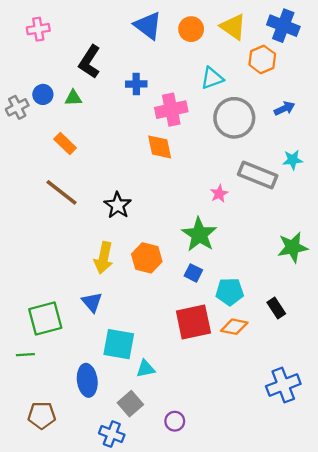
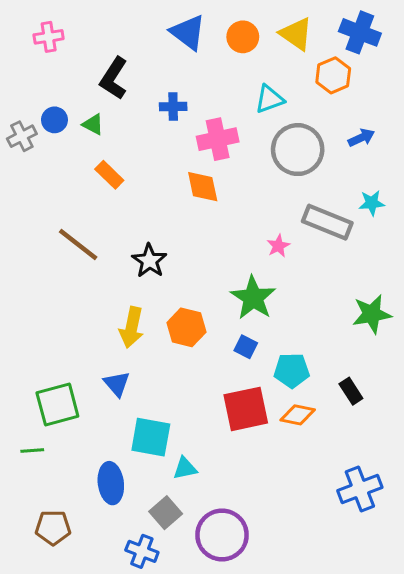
green triangle: (73, 98) -> (93, 124), turned 30
orange rectangle: (65, 143) -> (109, 175), moved
purple circle: (175, 421) -> (222, 535), size x2.0

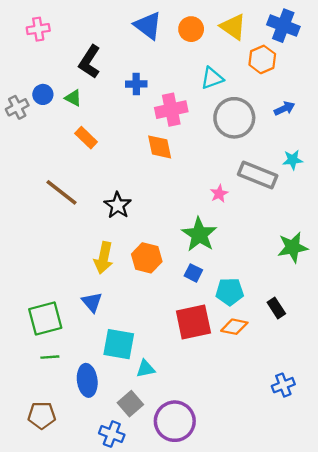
green line: (32, 450) -> (50, 357), moved
blue cross: (360, 489) -> (283, 385), size x0.7

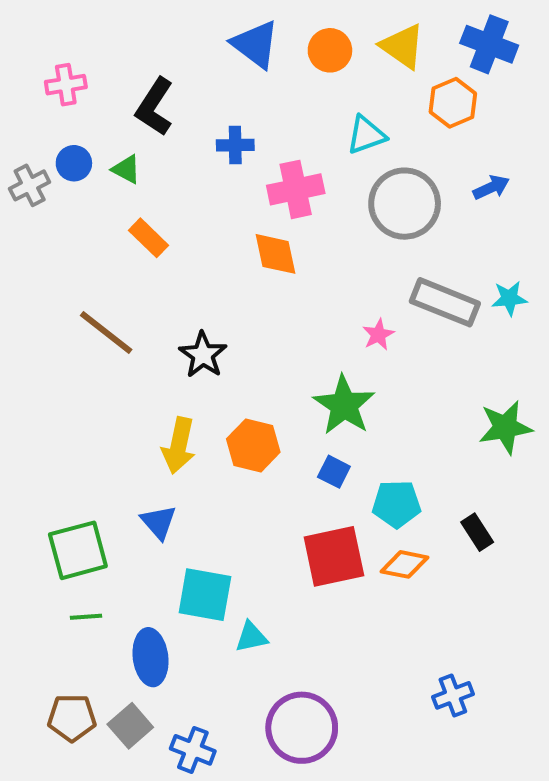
pink cross: (38, 29) -> (66, 85), moved
cyan star: (293, 160) -> (509, 298), moved
blue cross: (283, 385) -> (453, 695), moved
gray square: (130, 404) -> (130, 726), moved

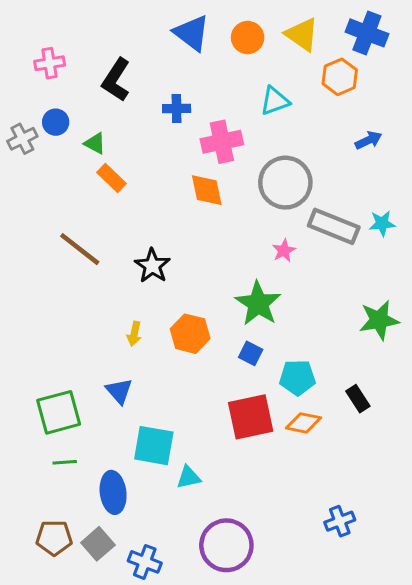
green triangle: (126, 169) -> (95, 143), moved
gray circle: (405, 204) -> (285, 183), moved
yellow arrow: (179, 445) -> (134, 334), size x0.6

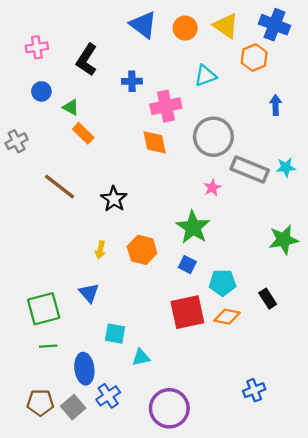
gray cross: (22, 139) -> (17, 141), moved
blue arrow: (368, 140) -> (276, 105), turned -66
cyan square: (154, 446) -> (115, 334), size x0.7
blue cross: (145, 562) -> (108, 396), moved, turned 35

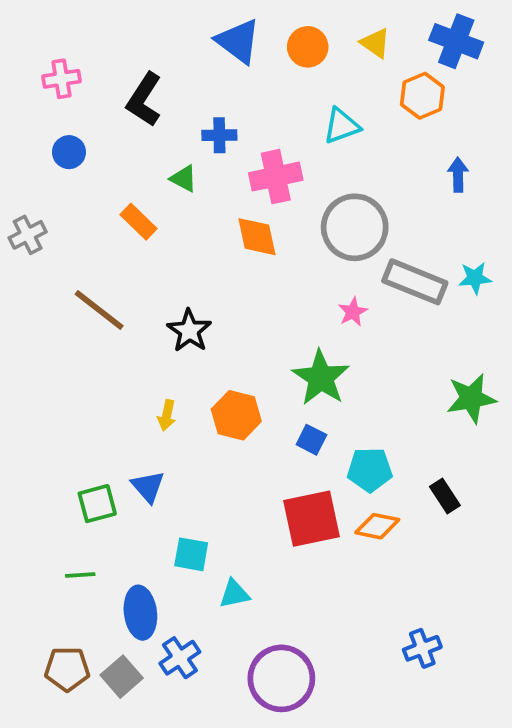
yellow triangle: (226, 26) -> (375, 43), size x0.7
green triangle: (71, 107) -> (184, 178), moved
green square: (44, 309) -> (97, 504), moved, size x0.7

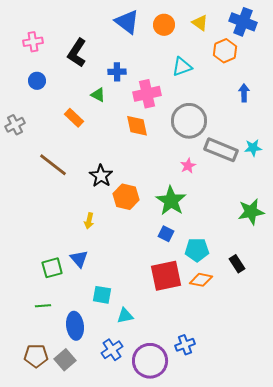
orange hexagon: (236, 415) -> (126, 197), moved
blue cross: (422, 648) -> (185, 345), moved
blue cross: (180, 658) -> (112, 350), moved

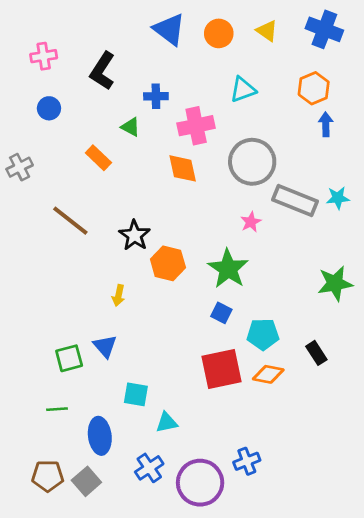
orange hexagon: (225, 51) -> (314, 88), moved

